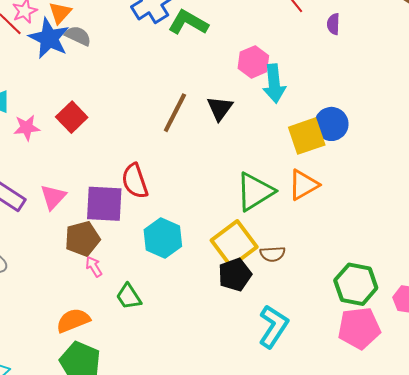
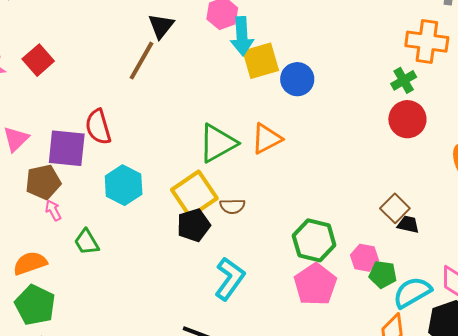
black triangle: (220, 108) -> (161, 26), moved
yellow square: (307, 136) -> (261, 61), moved
pink pentagon: (359, 328) -> (315, 284), turned -30

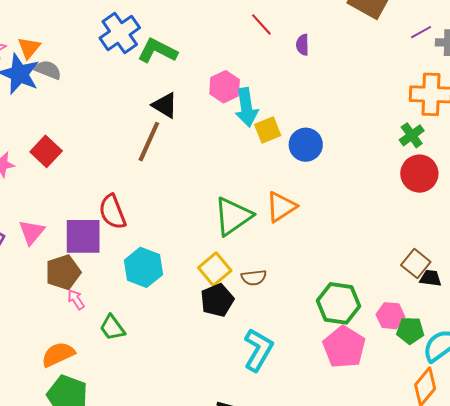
black triangle: (161, 26) -> (165, 105), turned -32
yellow square: (261, 61) -> (268, 130), size x0.7
yellow square: (194, 194) -> (215, 269), size x0.7

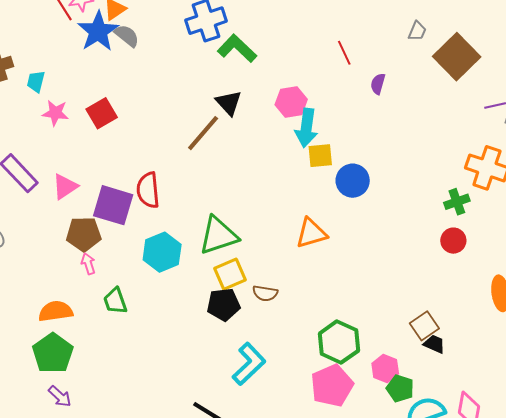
red circle: (419, 174) -> (453, 241), size x0.7
green triangle: (233, 216) -> (218, 236), moved

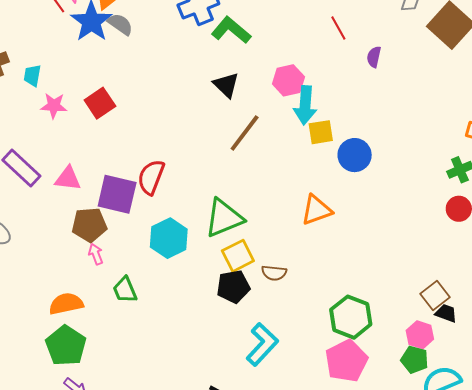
brown line: (203, 133) -> (245, 133), moved
pink triangle: (65, 187) -> (68, 179), turned 44
red semicircle: (148, 190) -> (151, 177), turned 30
pink hexagon: (385, 369) -> (420, 335), moved

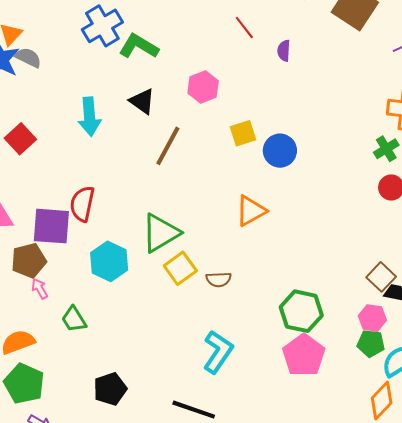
cyan arrow: (305, 105) -> (90, 117), moved
black pentagon: (233, 287) -> (110, 389), moved

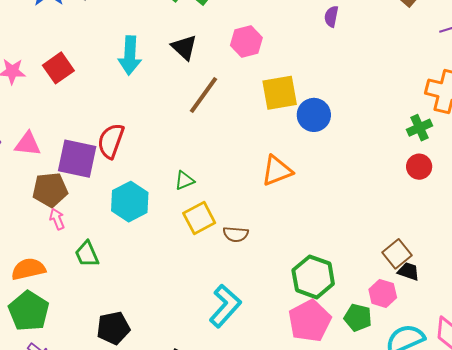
yellow square: (243, 133) -> (280, 93), size x1.4
green triangle: (161, 233) -> (184, 180), size x0.5
green pentagon: (371, 343) -> (358, 318), moved

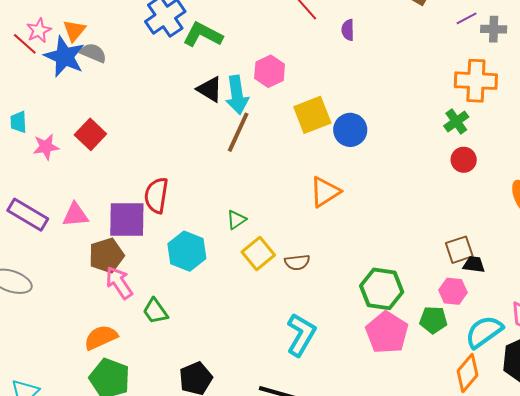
cyan arrow: (130, 55) -> (237, 95), moved
pink arrow: (57, 219) -> (119, 283), size x1.6
brown square: (397, 254) -> (459, 250), turned 32

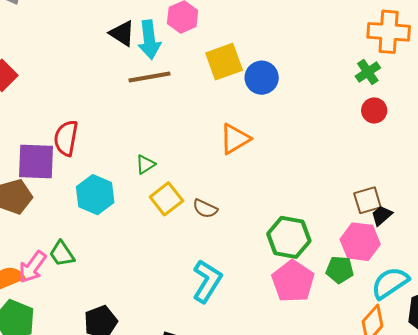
brown line: (238, 132) -> (149, 77), turned 54
brown semicircle: (297, 262) -> (205, 209), turned 30
black trapezoid: (474, 264) -> (382, 215), turned -50
pink arrow: (119, 283) -> (32, 267), moved, turned -112
pink hexagon: (453, 291) -> (360, 242), size x1.4

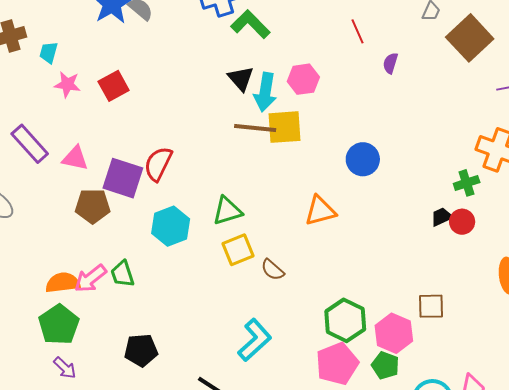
yellow square: (224, 62) -> (285, 127), moved
green triangle: (145, 164) -> (227, 211), size x1.5
black trapezoid: (382, 215) -> (442, 217), moved
pink hexagon: (360, 242) -> (394, 333), moved

